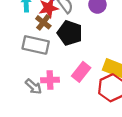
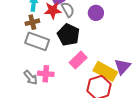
brown cross: (43, 22) -> (32, 22), moved, turned 32
pink rectangle: (81, 72) -> (78, 60), moved

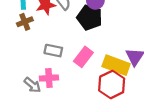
black pentagon: (68, 35) -> (90, 17), moved
gray rectangle: (37, 41) -> (53, 51), moved, size x0.7

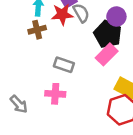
pink rectangle: (83, 57) -> (107, 54), moved
gray arrow: (32, 85) -> (19, 104), moved

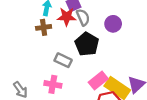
black pentagon: (108, 34) -> (87, 44), moved
pink rectangle: (107, 54) -> (98, 80), moved

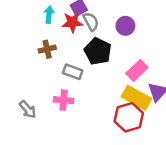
brown cross: (44, 27) -> (47, 49), moved
pink rectangle: (98, 80) -> (137, 70), moved

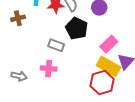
brown cross: (47, 49) -> (18, 18), moved
gray arrow: (28, 109) -> (19, 76), turned -35

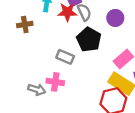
gray arrow: (19, 76) -> (37, 90), moved

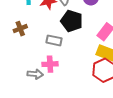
brown cross: (25, 24) -> (20, 29), moved

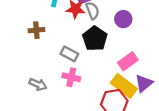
pink cross: (50, 64) -> (71, 77), moved

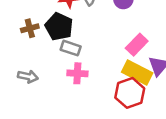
black pentagon: (95, 39) -> (59, 27), moved
gray arrow: (38, 84) -> (28, 77), moved

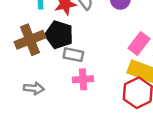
brown cross: (30, 28) -> (30, 40), size x1.6

